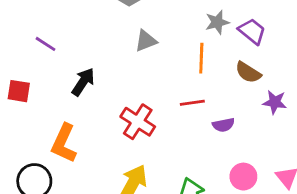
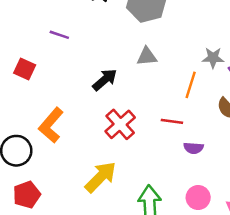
purple line: (46, 44) -> (59, 35), turned -30
black arrow: (83, 82) -> (105, 80), moved

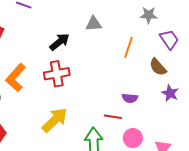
gray star: (213, 58) -> (149, 15), moved
red line: (172, 121) -> (113, 117), moved
red cross: (120, 124) -> (57, 74), moved, turned 30

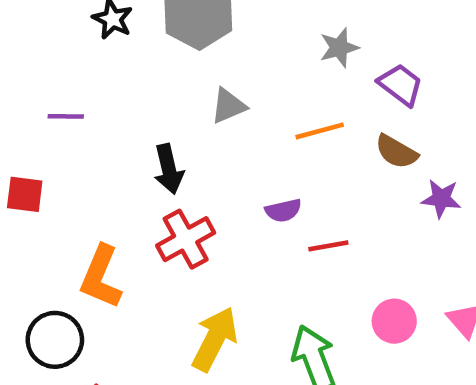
black arrow: (60, 42) -> (169, 169), turned 135
orange line: (128, 47) -> (320, 131), turned 75
purple semicircle: (130, 98) -> (283, 210), moved
red line: (113, 117) -> (328, 246), moved

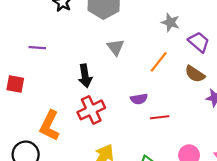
gray star: (339, 48) -> (170, 22), turned 30
gray triangle: (228, 106) -> (116, 47), turned -48
orange line: (320, 131) -> (159, 62), turned -40

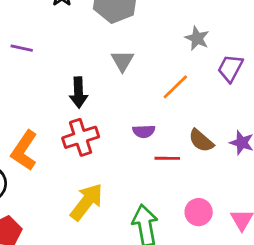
purple trapezoid: (199, 42) -> (230, 68), turned -110
brown semicircle: (195, 74) -> (201, 141), moved

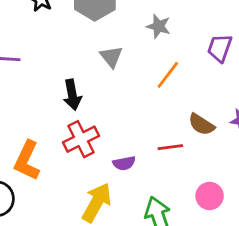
gray star: (197, 38) -> (158, 26), moved
purple semicircle: (144, 131) -> (124, 163), moved

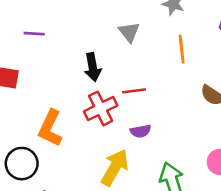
orange line: (168, 75) -> (182, 49), turned -44
red line: (170, 147) -> (134, 91), moved

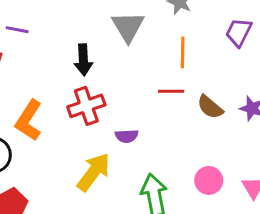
gray triangle: (129, 32) -> (128, 27), size x1.4
purple line: (34, 34) -> (17, 30), moved
red line: (134, 91) -> (171, 91), moved

